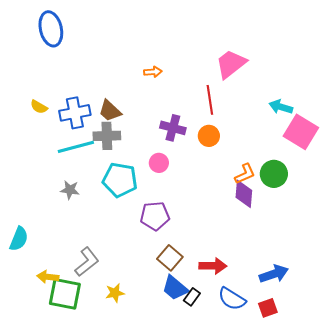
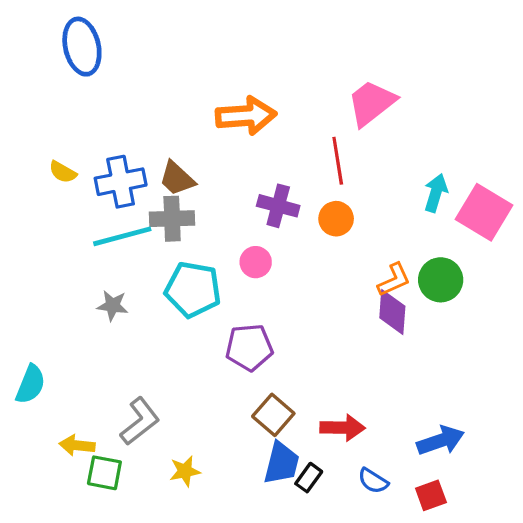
orange arrow: (153, 72) -> (246, 116), size x2.0
cyan arrow: (281, 107) -> (436, 193), moved, turned 90
blue trapezoid: (175, 288) -> (281, 463), turned -116
green square: (65, 294) -> (104, 473), size x0.7
blue semicircle: (232, 299) -> (373, 481), size x0.7

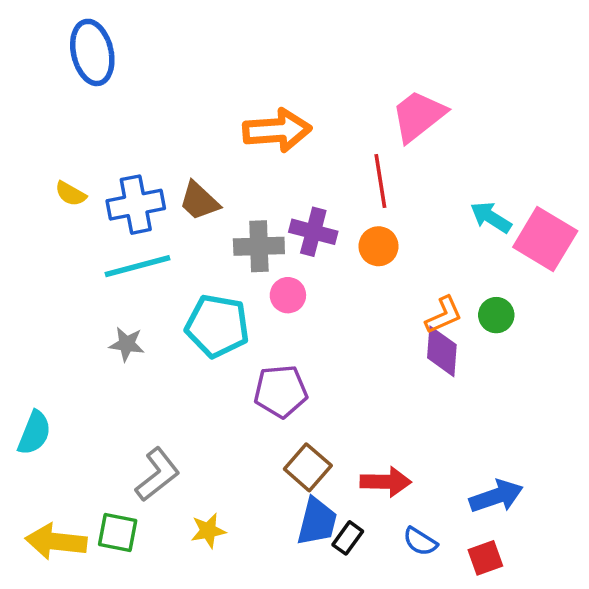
cyan arrow: (436, 193) -> (491, 217), turned -75
gray cross: (172, 219) -> (259, 246), moved
green circle: (441, 280) -> (496, 315), size x0.7
yellow arrow: (77, 445) -> (56, 542), moved, size x1.5

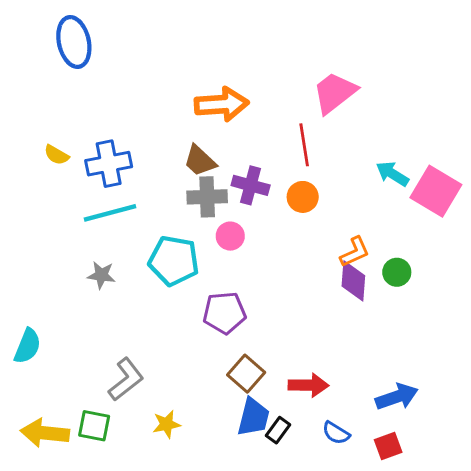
brown trapezoid: (199, 201) -> (200, 161), moved
green circle: (496, 315) -> (397, 272), moved

